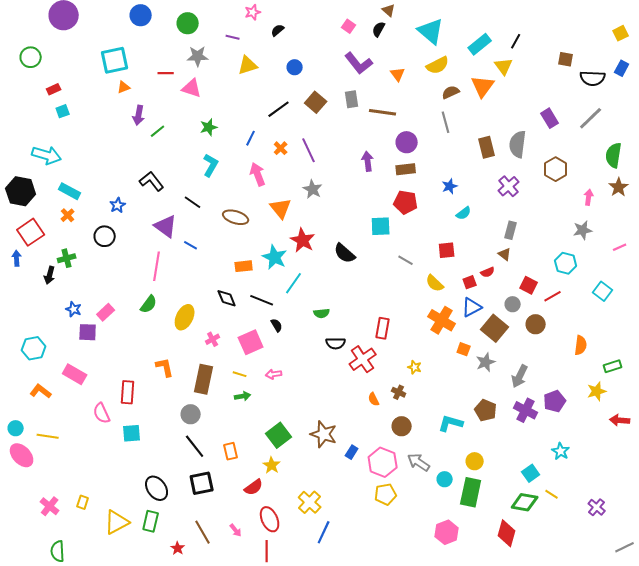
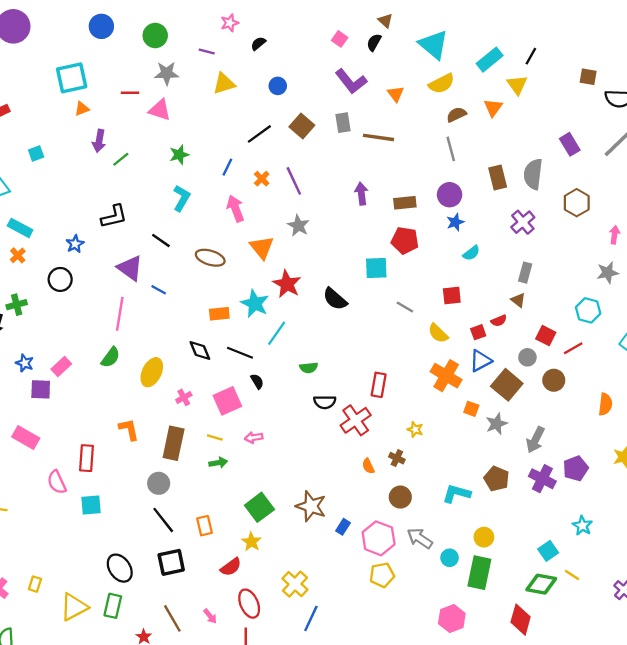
orange triangle: (483, 86) -> (493, 108), size x0.7
cyan square: (63, 111) -> (36, 153), moved
purple circle: (407, 142) -> (450, 195), moved
black L-shape: (152, 181) -> (114, 216), turned 115

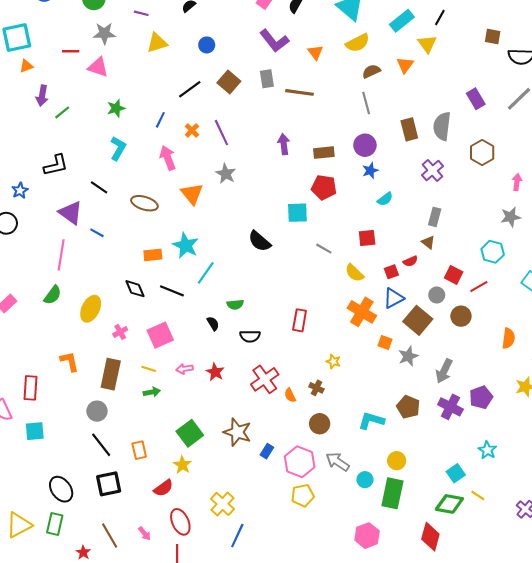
red star: (287, 284) -> (215, 372), moved, size x0.7
black semicircle: (257, 381) -> (213, 324), moved
red cross: (356, 420) -> (265, 379), moved

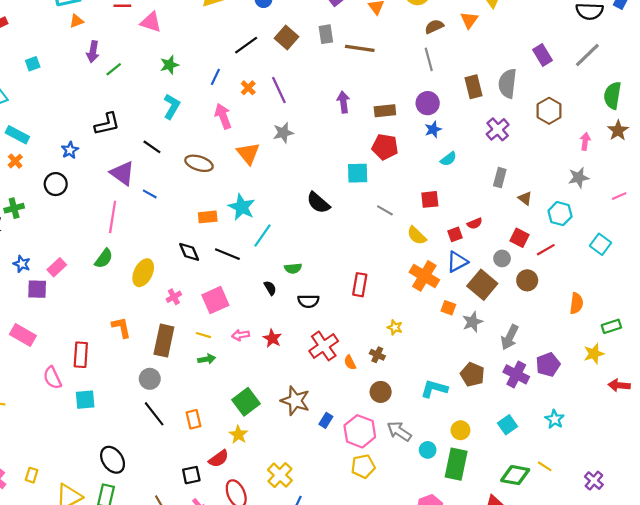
gray star: (226, 174) -> (283, 133), turned 30
brown triangle: (428, 242) -> (525, 198), moved
cyan square: (456, 473) -> (507, 425), moved
black square: (109, 484) -> (191, 475), moved, size x0.7

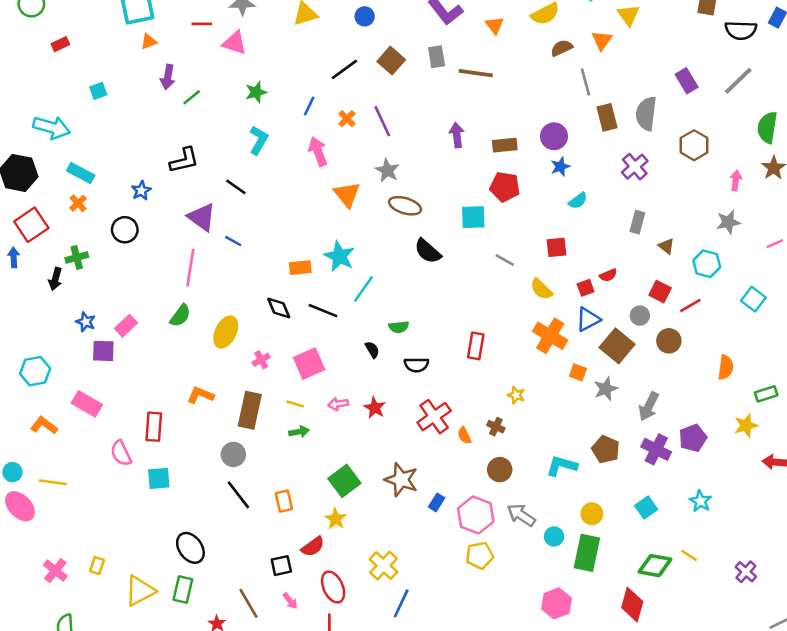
gray line: (429, 59) -> (586, 82), moved
gray star: (283, 133) -> (387, 170), turned -30
brown ellipse: (199, 163) -> (405, 206), moved
orange L-shape: (121, 327) -> (201, 395), turned -55

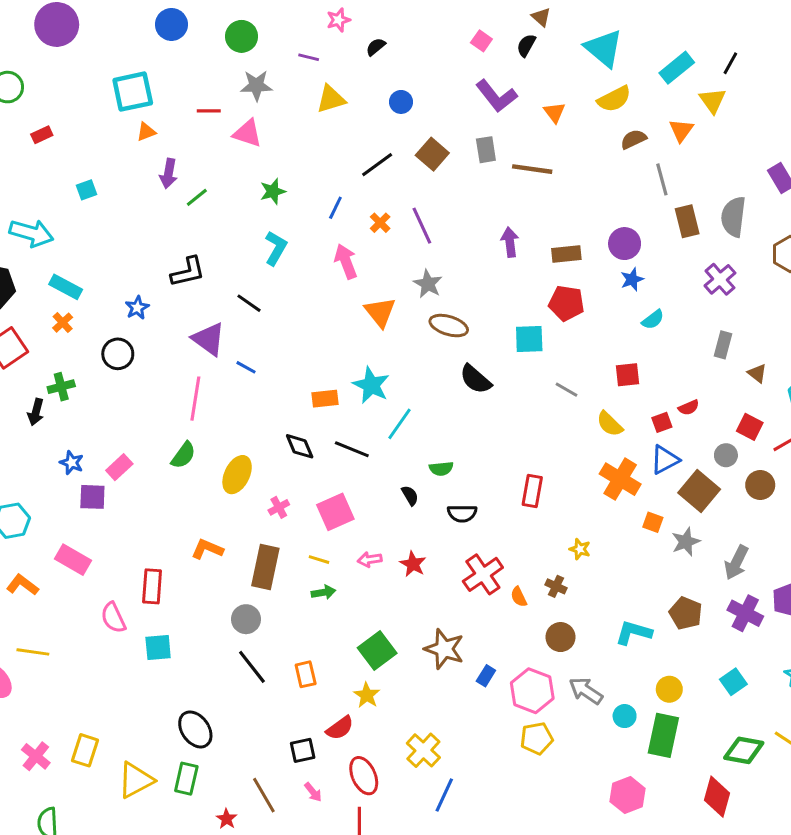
yellow rectangle: (97, 566) -> (85, 750), size x1.5

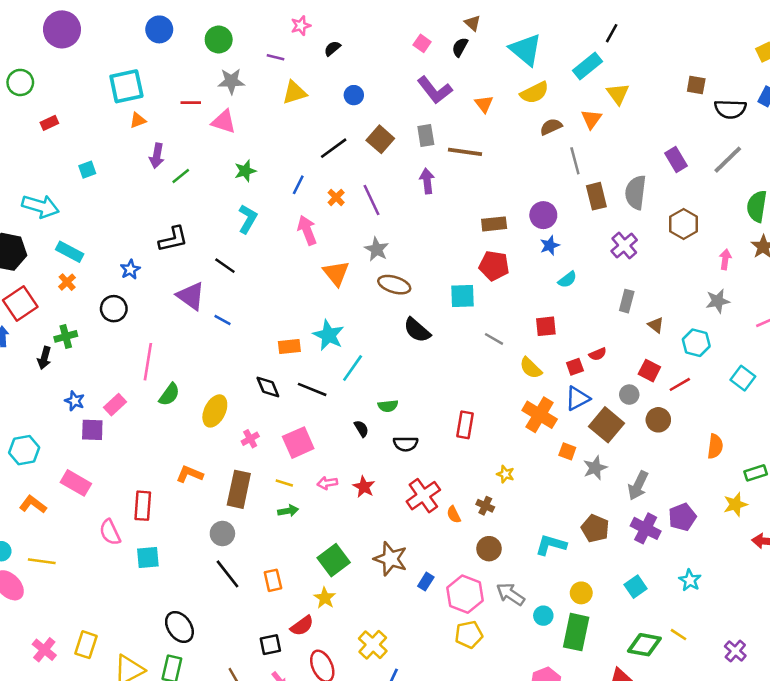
black line: (730, 63) -> (612, 33), moved
purple arrow: (510, 242) -> (427, 181), moved
pink line: (195, 399) -> (148, 362), moved

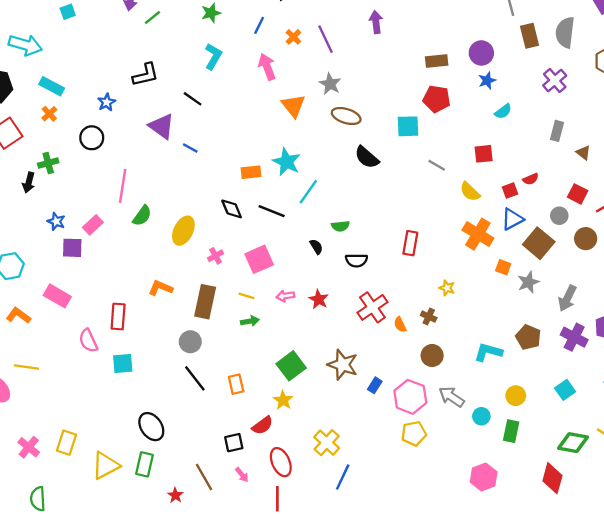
green rectangle: (576, 632) -> (511, 431), size x0.7

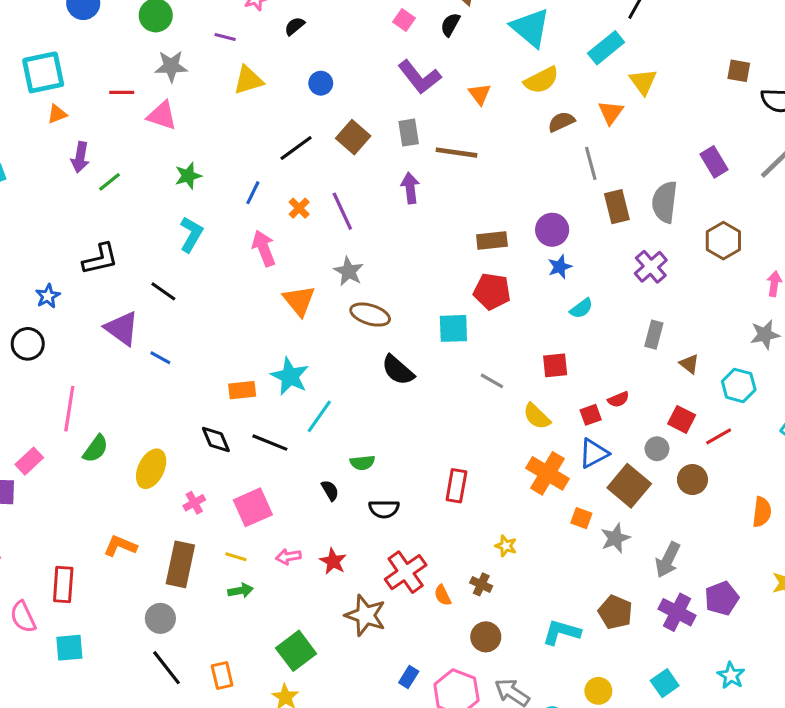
brown star: (343, 365) -> (365, 615), moved

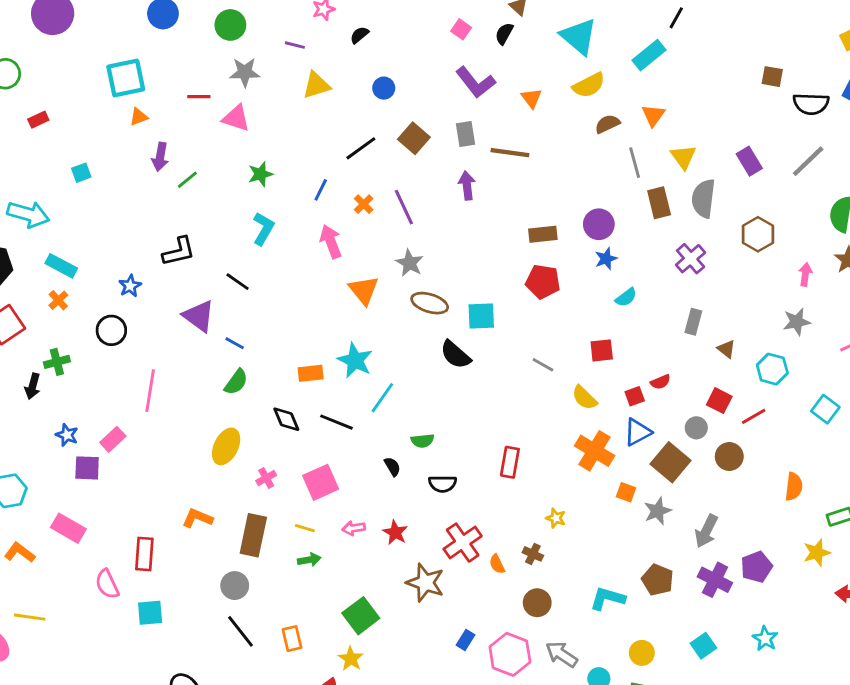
yellow triangle: (643, 82) -> (683, 157), moved
cyan square: (453, 328) -> (481, 316), moved
green semicircle: (96, 449) -> (236, 382), moved

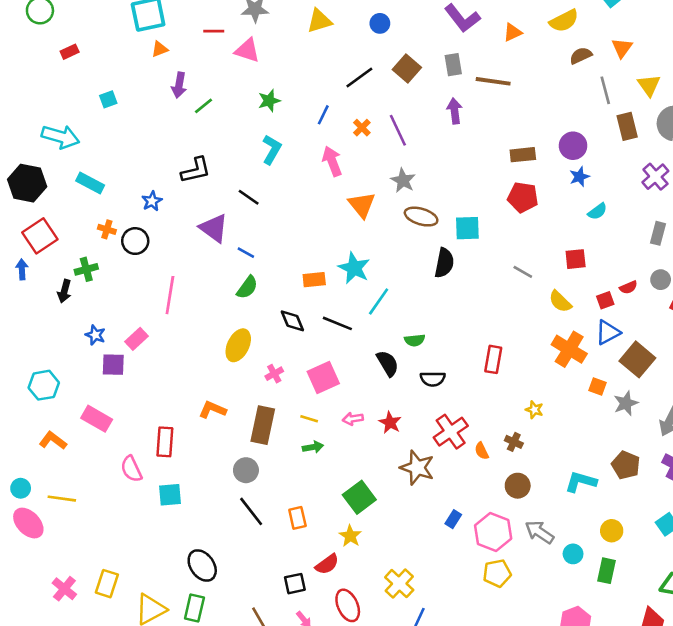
orange triangle: (531, 98) -> (513, 32), turned 42
orange cross: (58, 300) -> (107, 229), moved, turned -30
black semicircle: (455, 355) -> (444, 263), turned -120
gray circle: (696, 428) -> (661, 280), moved
black semicircle: (392, 467) -> (388, 363), size x1.5

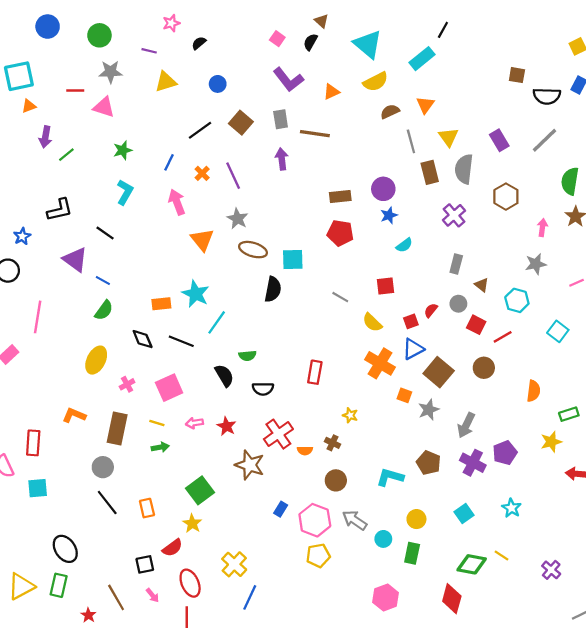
red semicircle: (628, 287) -> (431, 310), turned 152
orange semicircle: (482, 451) -> (305, 451), turned -64

